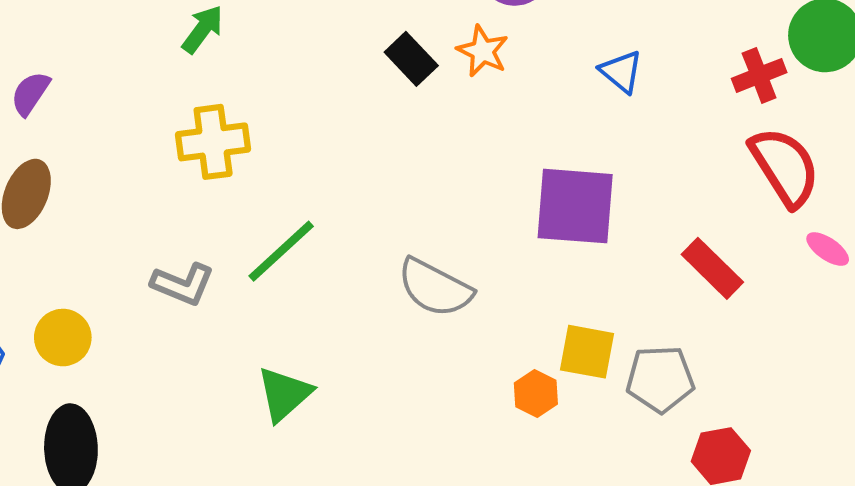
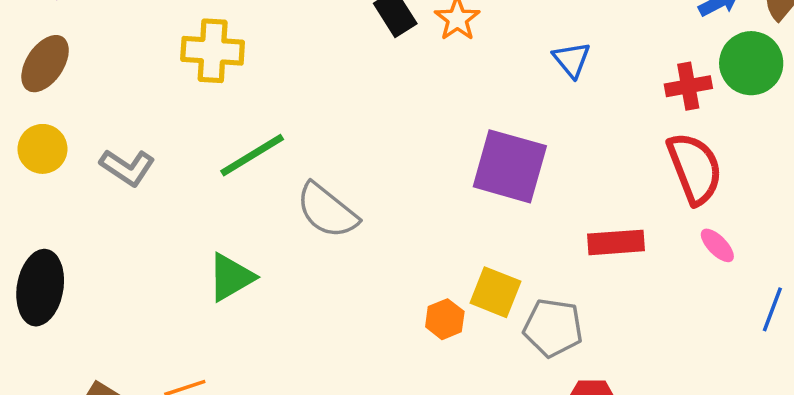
red rectangle: (712, 268) -> (616, 242), turned -60
gray L-shape: (183, 284) -> (127, 167), moved
gray semicircle: (435, 288) -> (327, 211), moved
yellow circle: (63, 338) -> (42, 149), moved

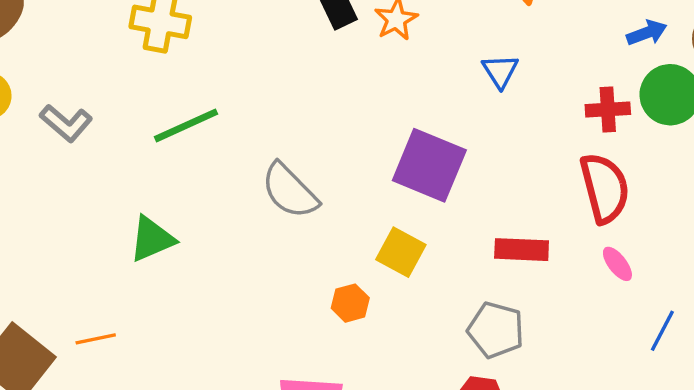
gray semicircle: (327, 211) -> (290, 191), moved
yellow square: (495, 292) -> (401, 252), moved
gray pentagon: (553, 328) -> (496, 330), moved

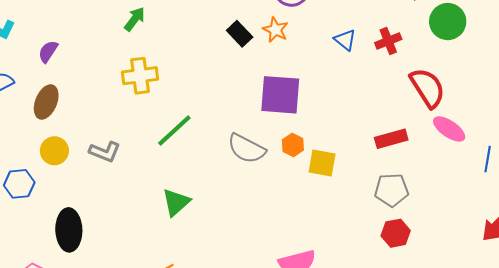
red cross: (608, 109) -> (388, 41), moved
purple square: (429, 165) -> (280, 95), moved
pink ellipse: (617, 264) -> (449, 129), size x1.5
orange hexagon: (350, 303) -> (293, 145), moved

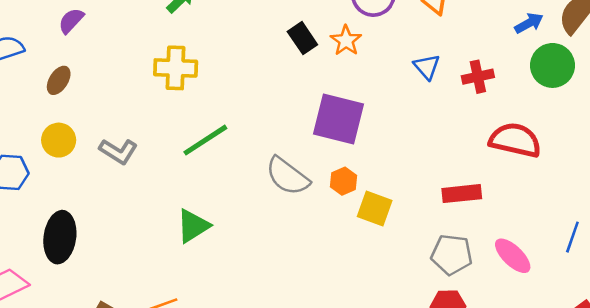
red semicircle: (427, 88) -> (515, 140), turned -54
brown ellipse: (46, 102) -> (59, 80), size x0.7
pink ellipse: (449, 129) -> (513, 256), moved

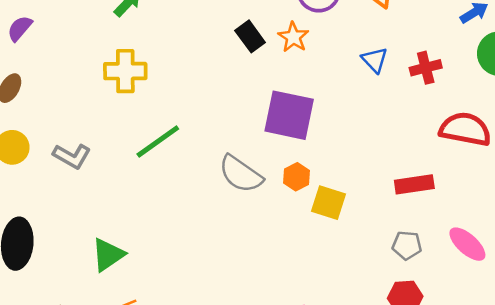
green triangle: (193, 226) -> (108, 255), moved
gray pentagon: (452, 255) -> (407, 245), size x0.7

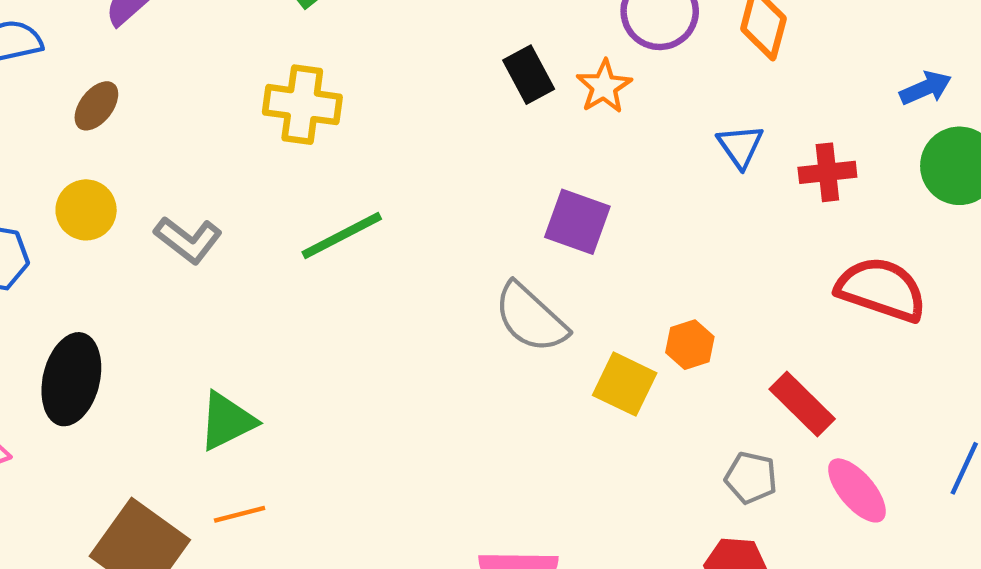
purple square: (289, 115) -> (577, 222), size x0.7
gray semicircle: (241, 174) -> (531, 318), moved
orange hexagon: (297, 177) -> (690, 345), moved
red rectangle: (414, 184) -> (802, 404), moved, turned 45

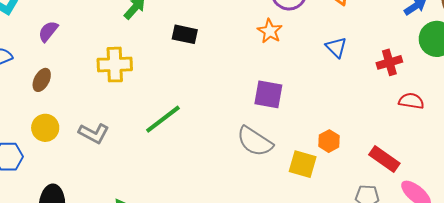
black rectangle: (529, 75) -> (185, 34), moved, turned -40
yellow cross: (302, 105) -> (115, 65), moved
red cross: (827, 172) -> (389, 62), moved
red semicircle: (881, 289) -> (411, 101), size x0.6

